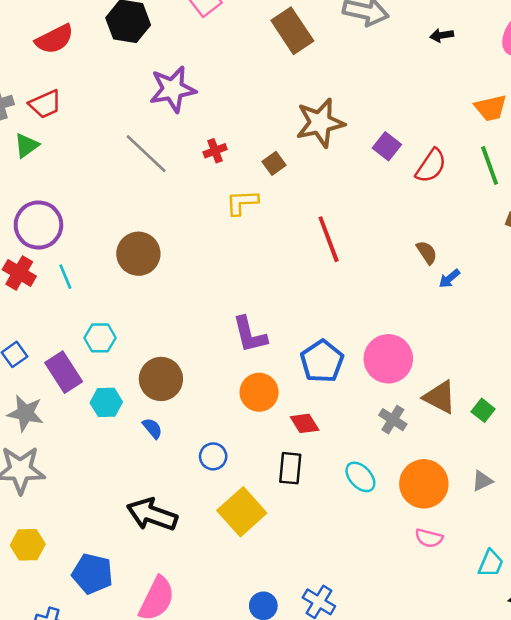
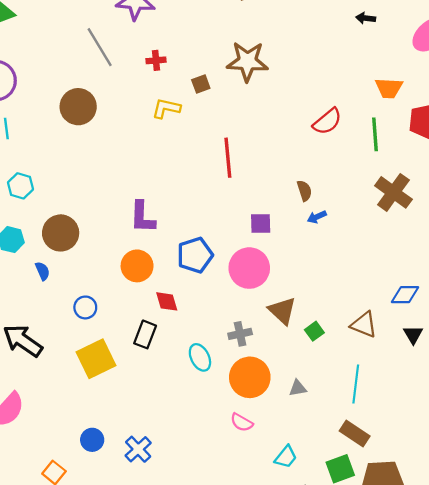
purple square: (387, 146) -> (261, 223), moved, turned 35
brown circle: (138, 254) -> (78, 107), moved
gray cross: (393, 420) -> (240, 334), moved, turned 30

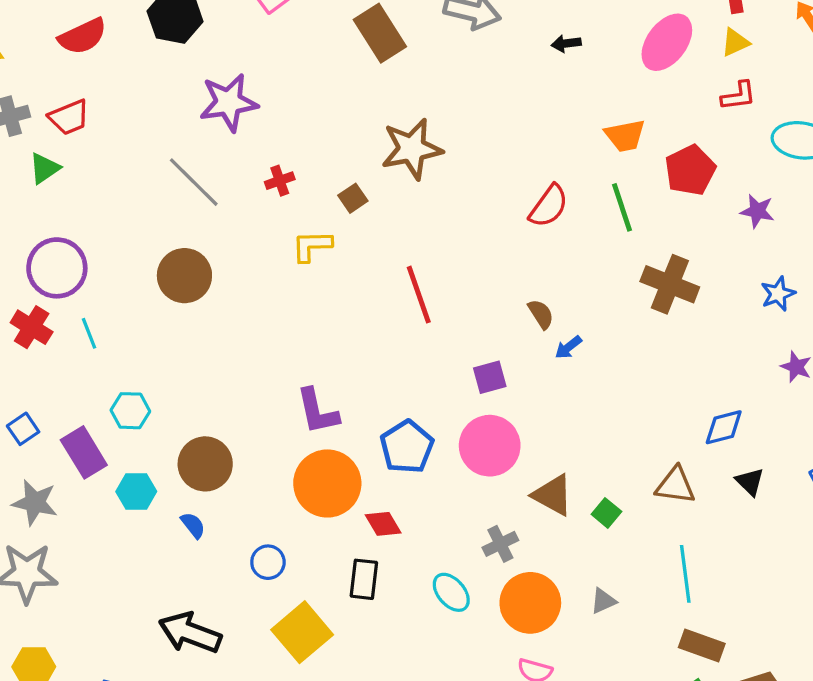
orange circle: (137, 266) -> (327, 483), size x1.4

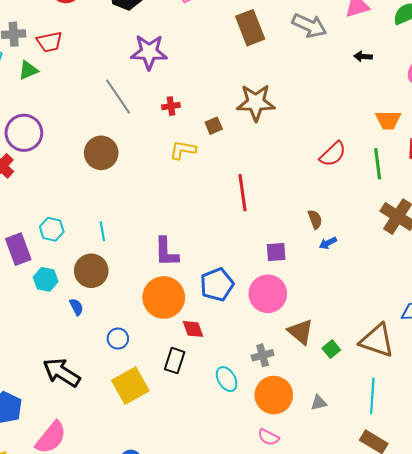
cyan line: (89, 333) -> (102, 231), moved
brown triangle: (675, 485) -> (377, 340), size x1.4

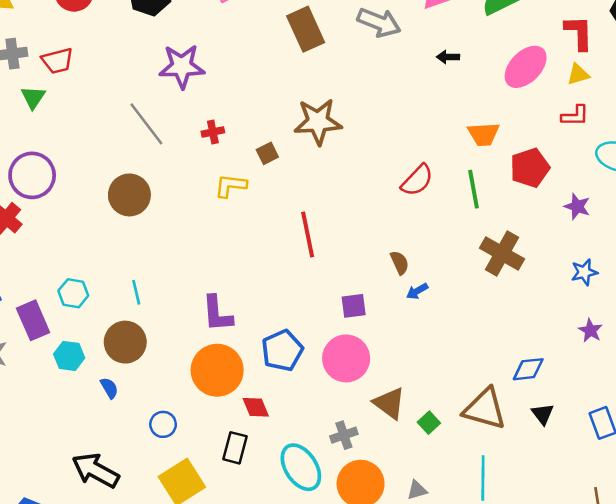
green triangle: (28, 70) -> (33, 97), turned -30
cyan ellipse: (227, 379) -> (301, 467), size x1.5

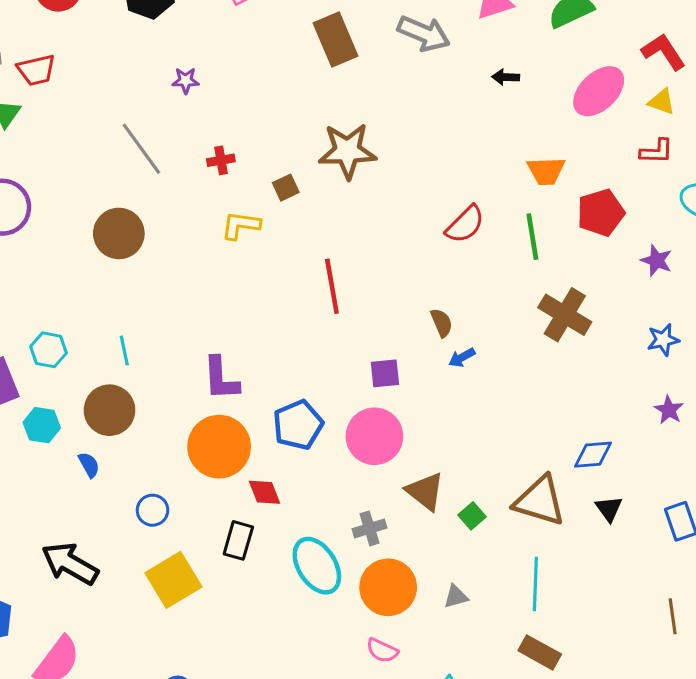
red L-shape: (579, 33) -> (664, 52), turned -33
purple star: (182, 66) -> (186, 81), size x0.5
yellow triangle: (578, 74) -> (662, 102), turned 35

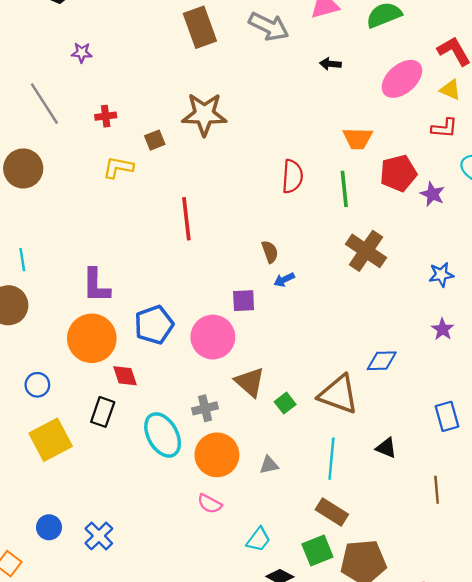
red semicircle: (465, 224) -> (292, 176), turned -44
purple star: (657, 260) -> (432, 194), moved
purple square: (385, 373) -> (244, 301), moved
black triangle: (609, 509) -> (386, 448), moved, turned -35

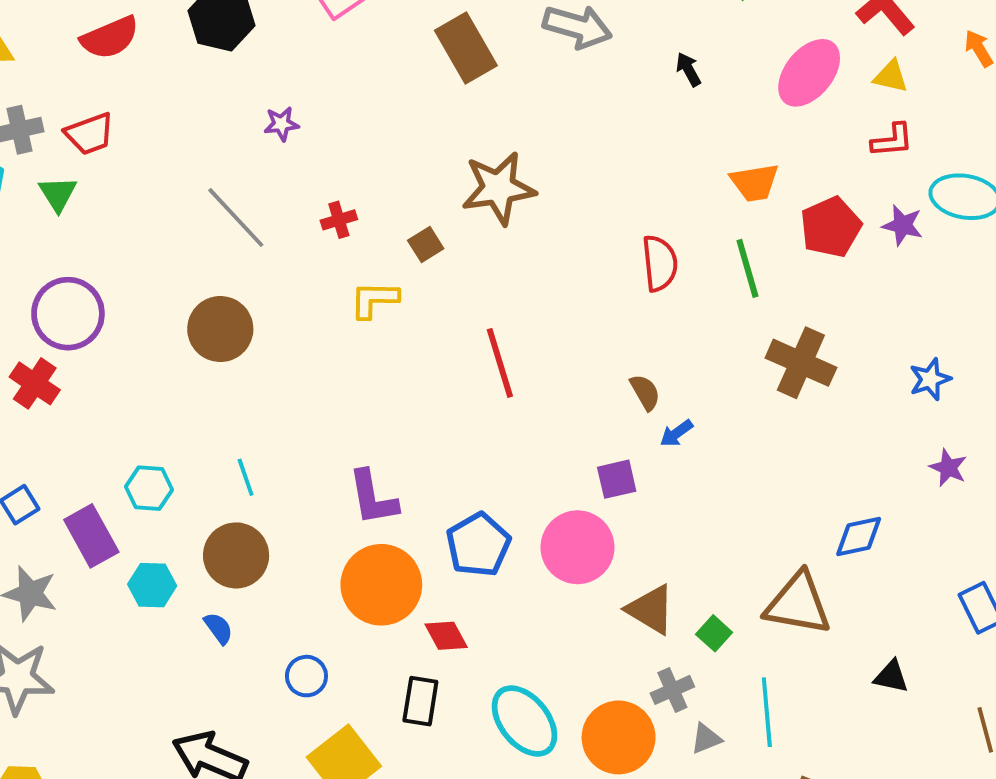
black arrow: (330, 64) -> (688, 69), turned 66
purple star: (432, 194) -> (903, 225), moved
gray cross: (205, 408) -> (672, 690), moved
cyan line: (331, 459) -> (767, 712), moved

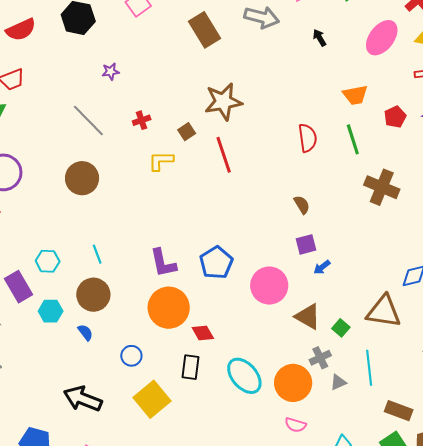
red pentagon: (831, 227) -> (395, 117), size x0.7
red line: (500, 363) -> (224, 155), moved
blue arrow: (676, 433) -> (322, 267), moved
purple square: (617, 479) -> (306, 244), moved
blue pentagon: (478, 545) -> (216, 263), moved

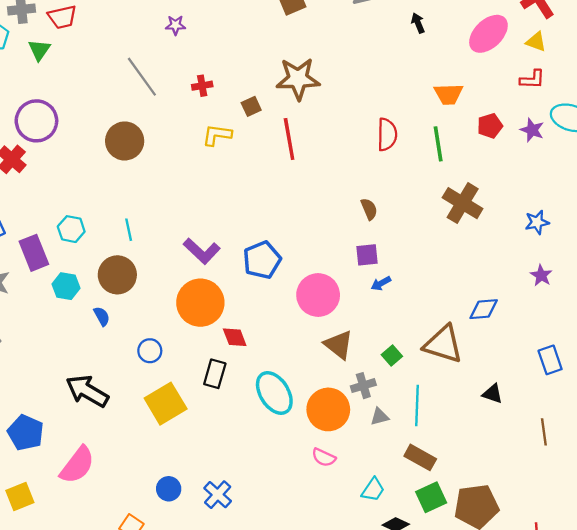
purple L-shape: (163, 263) -> (202, 251), turned -44
brown triangle: (308, 317) -> (339, 345), moved
brown rectangle: (399, 411) -> (420, 457), moved

